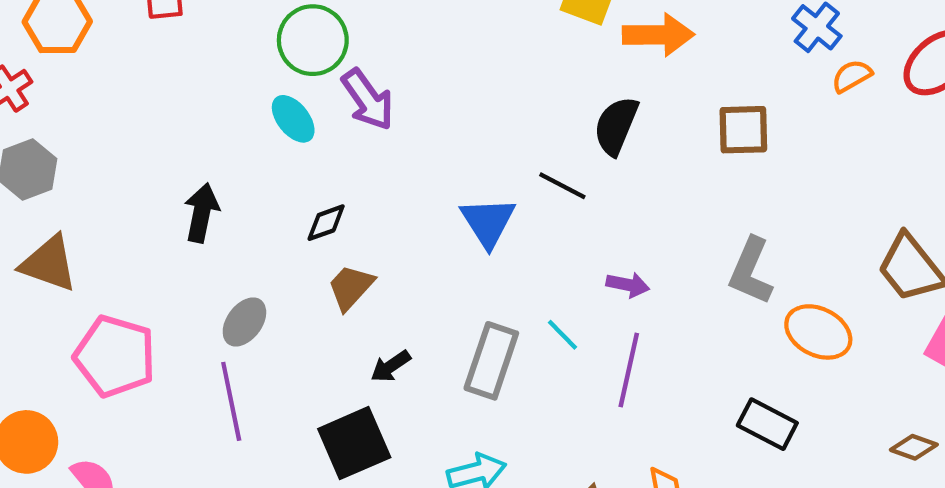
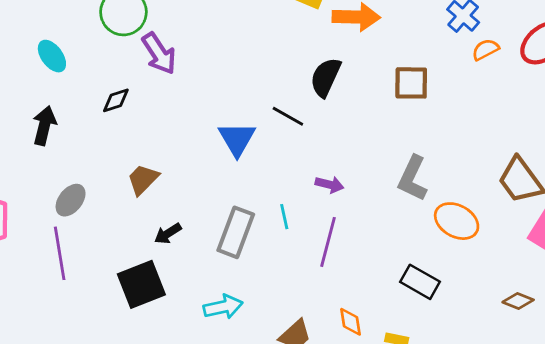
cyan ellipse: (293, 119) -> (52, 56), moved
black diamond: (326, 223) -> (116, 100), moved
cyan line: (562, 335) -> (284, 217), turned 30

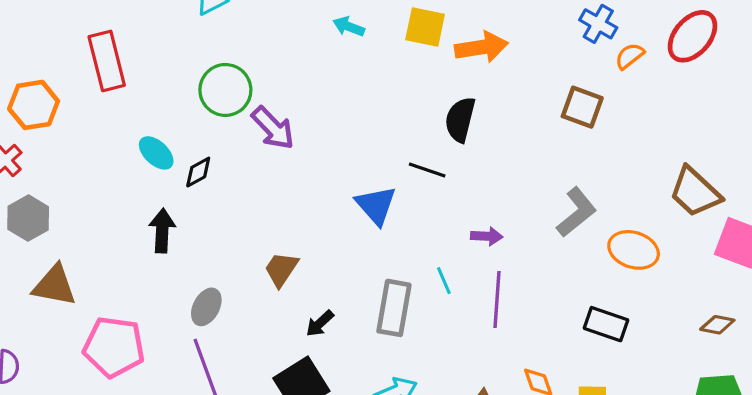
brown square: (411, 83) -> (582, 107), moved, turned 30
black diamond: (116, 100) -> (198, 172), moved
gray L-shape: (413, 178) -> (576, 212), turned -144

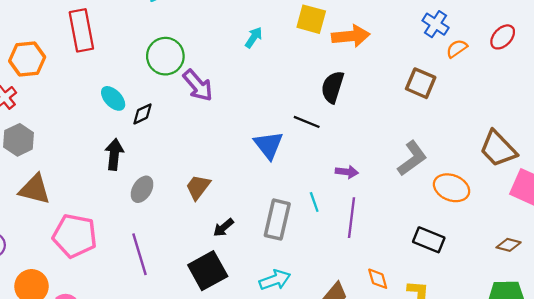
cyan arrow: (349, 27) -> (254, 37), moved, turned 100
red ellipse: (692, 36) -> (503, 37), size x0.7
gray ellipse: (206, 307) -> (142, 189), moved

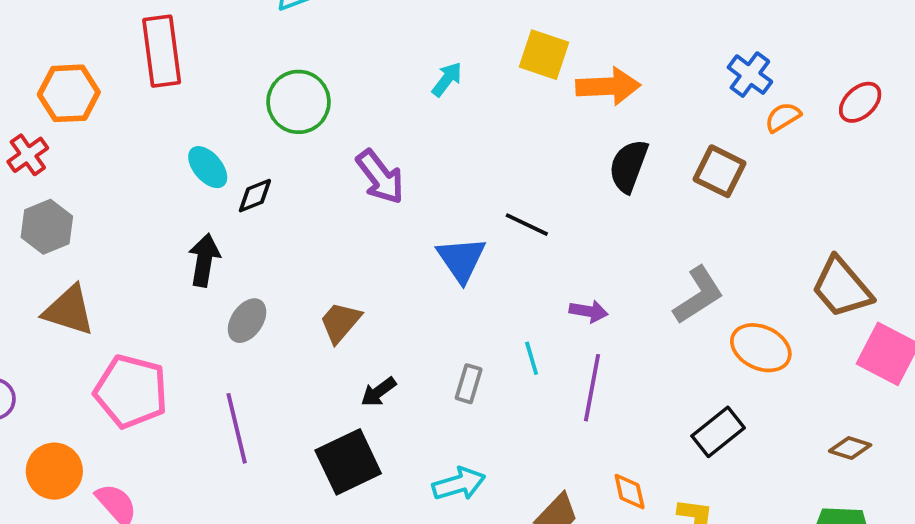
purple arrow: (198, 85) -> (380, 177), moved
black semicircle: (333, 87) -> (629, 166), moved
gray rectangle: (277, 220) -> (469, 384), size x0.6
black rectangle: (429, 240) -> (718, 432), turned -64

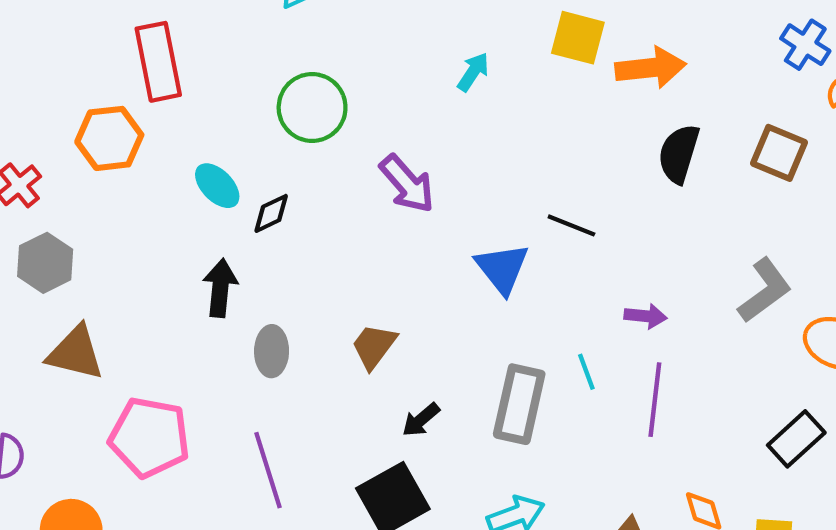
orange hexagon: (69, 93) -> (109, 138), moved
gray ellipse: (247, 321) -> (272, 351), turned -30
gray rectangle: (469, 384) -> (519, 404), size x1.8

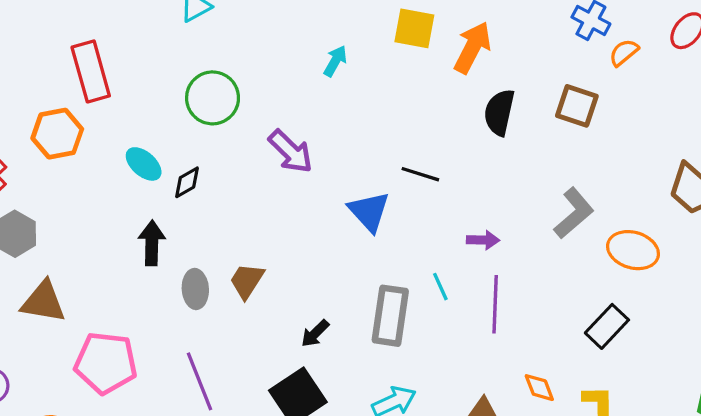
orange arrow: (651, 68) -> (472, 47), turned -52
brown trapezoid: (374, 346) -> (247, 281), moved

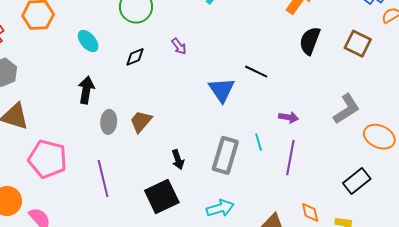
purple arrow: (291, 151) -> (179, 46), size x0.6
black diamond: (187, 182) -> (135, 57), moved
black arrow: (315, 333) -> (178, 160), turned -72

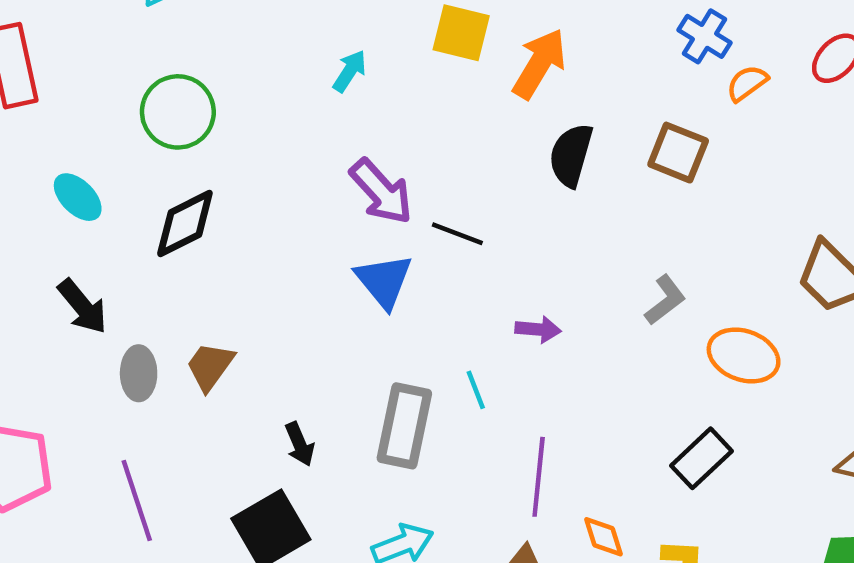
purple arrow: (179, 46) -> (381, 192), moved, size x1.8
black diamond: (135, 57) -> (185, 223), size x1.6
black arrow: (86, 90) -> (83, 306), turned 136
gray L-shape: (346, 109) -> (665, 300), size x0.7
purple line: (290, 158) -> (539, 477), moved

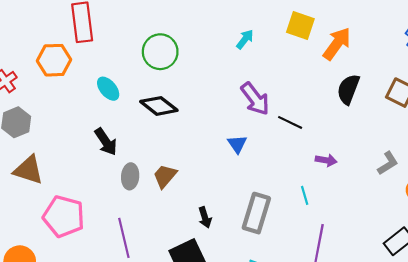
black diamond: (185, 223) -> (159, 106), turned 60
blue triangle: (384, 281) -> (237, 144), moved, size x0.7
purple arrow: (538, 329) -> (326, 160), moved
cyan line: (476, 390) -> (305, 195), moved

